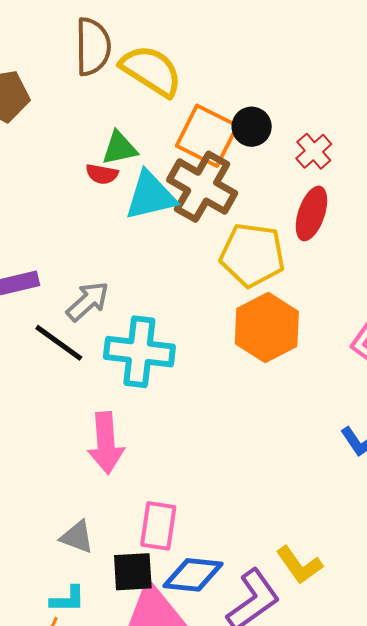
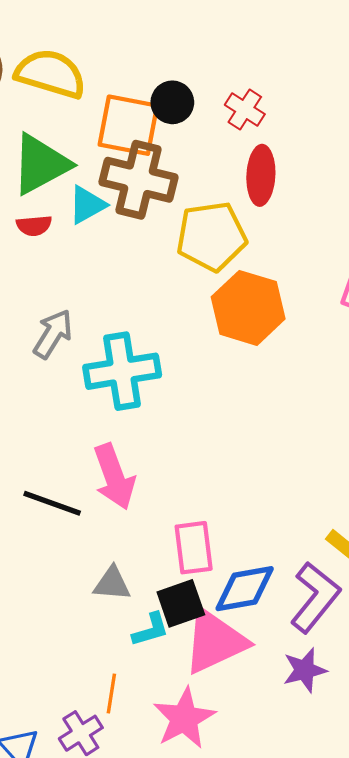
green triangle: (119, 148) -> (41, 164), size x1.6
red semicircle: (102, 174) -> (34, 226), moved
cyan triangle: (150, 196) -> (87, 205), size x0.7
black line: (59, 343) -> (52, 503), moved
cyan L-shape: (68, 599) -> (151, 630), moved

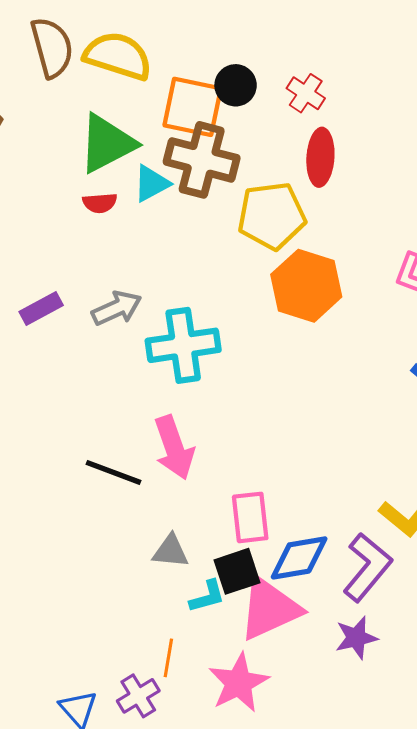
gray arrow: (53, 334) -> (117, 308), turned 33

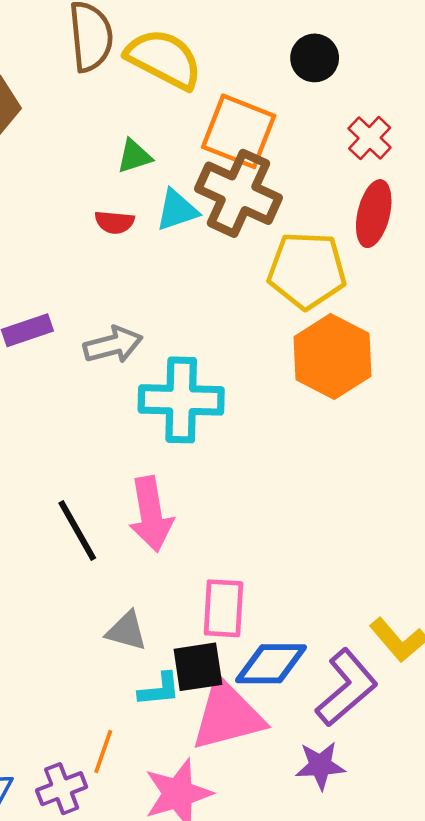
black circle: (236, 85) -> (315, 58), moved
green triangle: (107, 144) -> (134, 156), size x0.5
black line: (113, 472) -> (77, 530), turned 30

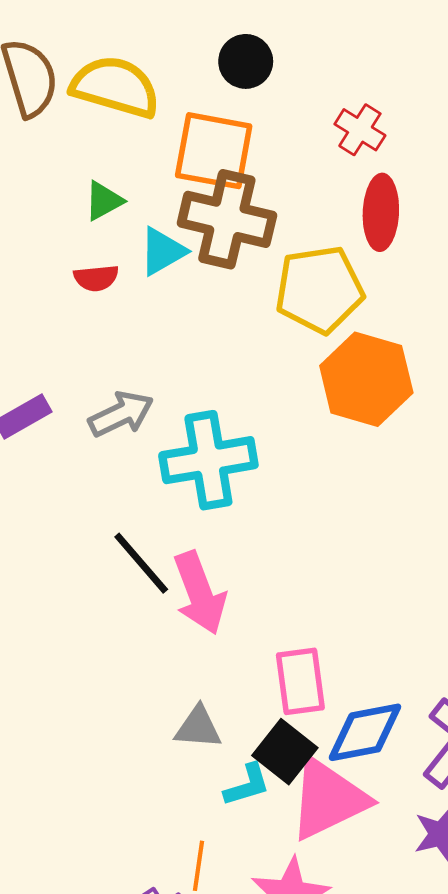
black circle: (315, 58) -> (246, 61), moved
black line: (77, 530) -> (141, 563), moved
black square: (198, 667) -> (285, 752), turned -32

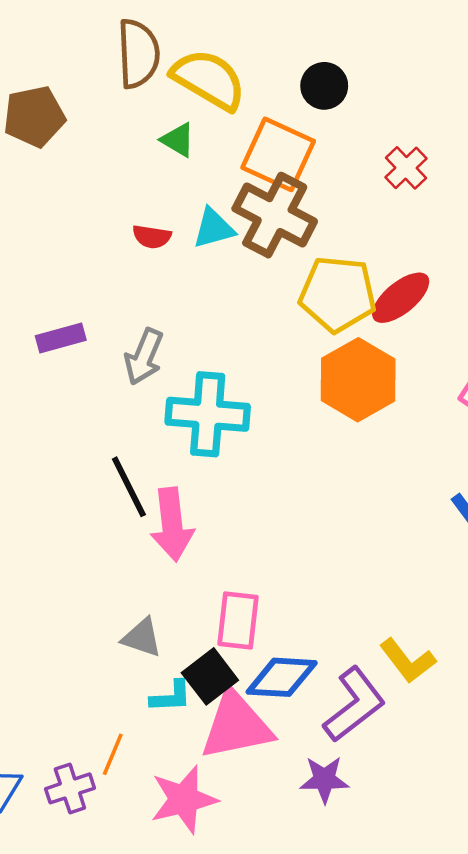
green triangle: (104, 201) -> (178, 140), moved, turned 45
red ellipse: (381, 212) -> (401, 298), moved, turned 34
gray arrow: (121, 414) -> (144, 357), turned 124

